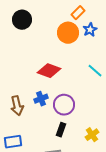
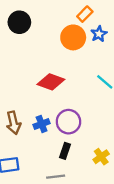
blue cross: (41, 99) -> (42, 124), moved

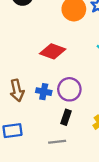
blue cross: (42, 124) -> (44, 92), turned 32

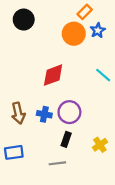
red diamond: (53, 51) -> (53, 75), turned -40

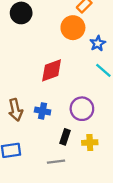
blue star: (98, 30) -> (98, 43), moved
purple circle: (69, 112) -> (82, 109), moved
yellow cross: (100, 145) -> (90, 143), moved, turned 32

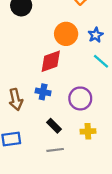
orange circle: (73, 28) -> (66, 34), moved
blue cross: (43, 111) -> (43, 92), moved
black rectangle: (65, 137) -> (54, 126), moved, turned -64

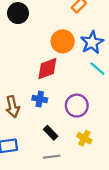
blue star: (96, 35) -> (92, 42), size x1.5
yellow cross: (88, 131) -> (84, 138), turned 32

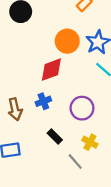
blue cross: (40, 99) -> (43, 101), turned -32
gray line: (52, 157) -> (75, 161), moved, turned 56

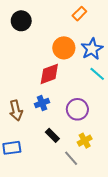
yellow cross: (90, 142) -> (85, 141), turned 32

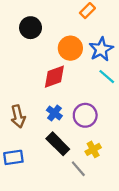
black circle: (21, 21) -> (31, 28), moved
blue cross: (42, 103) -> (54, 113), moved, turned -32
black rectangle: (52, 135) -> (58, 144), size x1.5

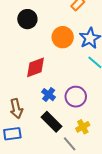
red diamond: (54, 77) -> (35, 67), moved
brown arrow: (18, 116) -> (16, 109), moved

